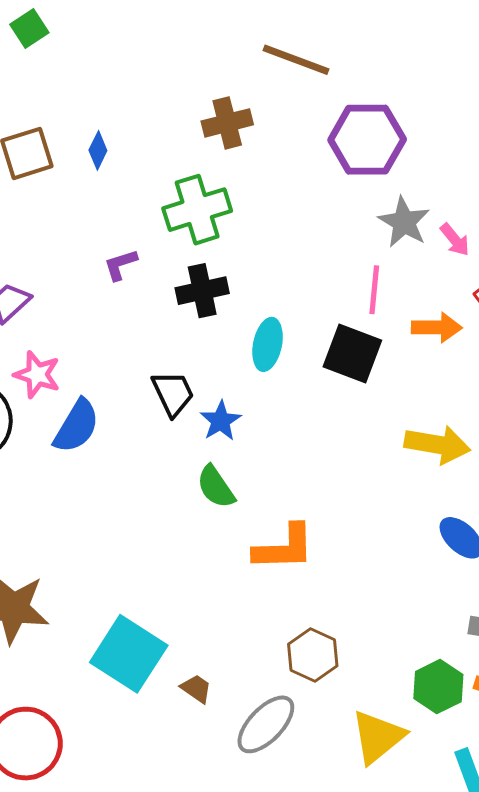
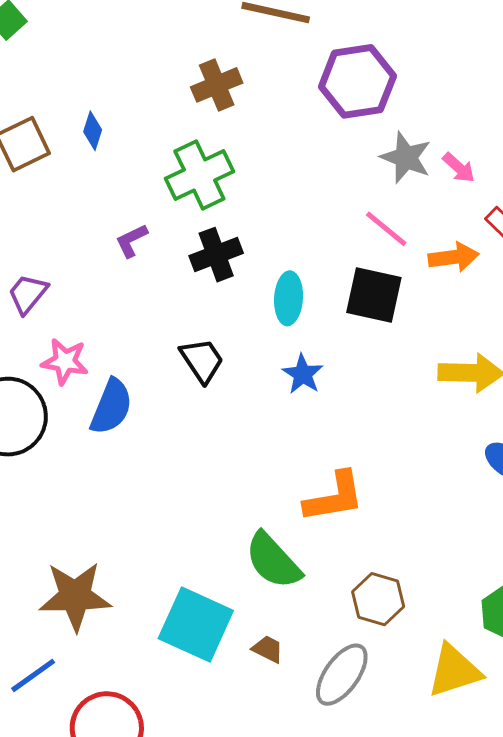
pink line: (374, 290) -> (386, 229), turned -48
blue star: (221, 421) -> (303, 374), moved
green semicircle: (216, 487) -> (273, 561), moved, size x1.4
yellow triangle: (378, 737) -> (454, 671), turned 30

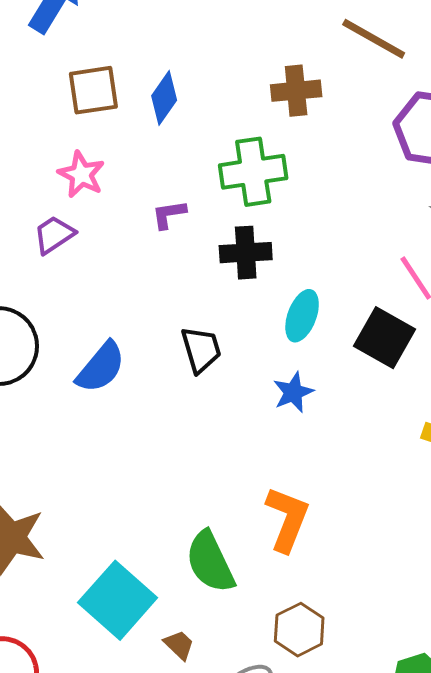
blue diamond: (93, 131) -> (164, 98), size x1.4
pink star: (65, 361) -> (81, 174), moved
orange L-shape: (334, 497) -> (287, 519), turned -76

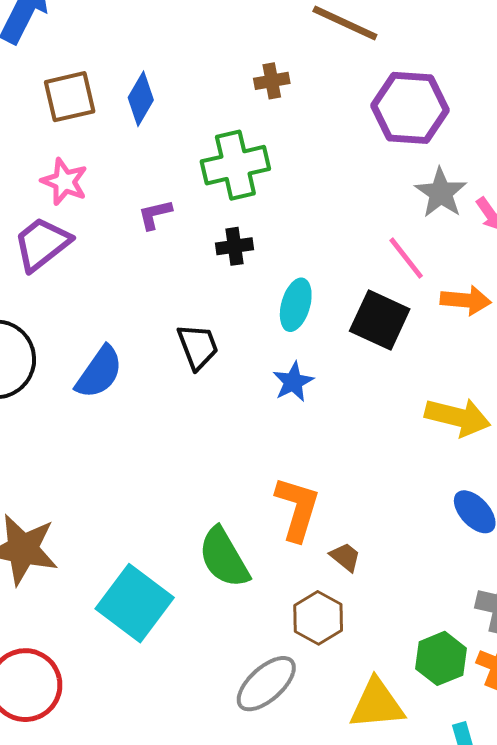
brown cross: (296, 91) -> (272, 81), size x0.7
purple trapezoid: (54, 235) -> (42, 244), size x1.4
black cross: (246, 253) -> (234, 246), size x0.7
brown trapezoid: (179, 645) -> (345, 557), moved

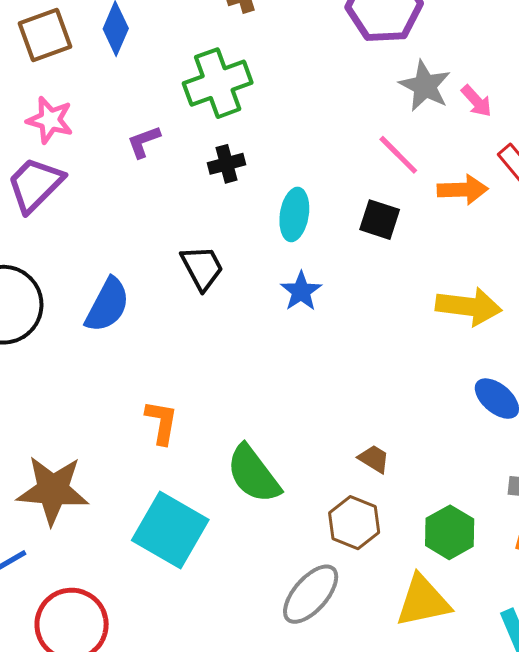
black square: (380, 320) -> (380, 220), size x0.7
orange L-shape: (297, 509) -> (162, 422), moved, size x0.7
green hexagon: (441, 658) -> (450, 532), moved

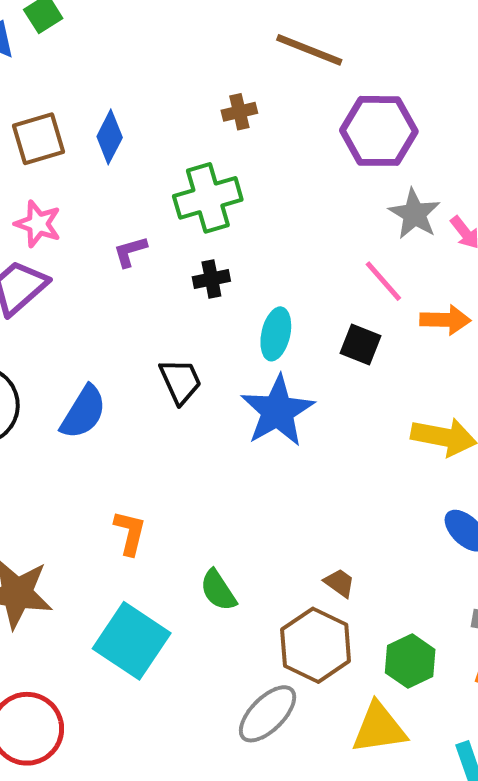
blue star: (301, 291) -> (278, 411), size x1.8
green semicircle: (253, 474) -> (218, 590), size x0.7
brown hexagon: (354, 523) -> (316, 645), size x1.4

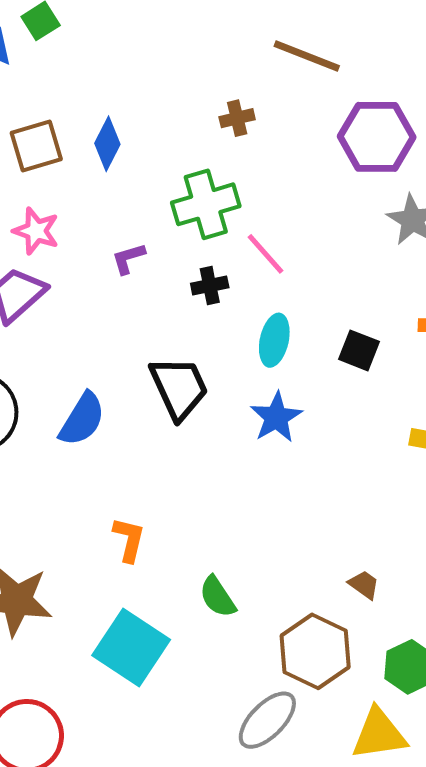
pink line: (383, 281) -> (266, 254), moved
black trapezoid: (180, 381) -> (179, 388), size x1.4
blue star: (278, 411) -> (276, 417), size x0.7
brown trapezoid: (339, 583) -> (364, 585), moved

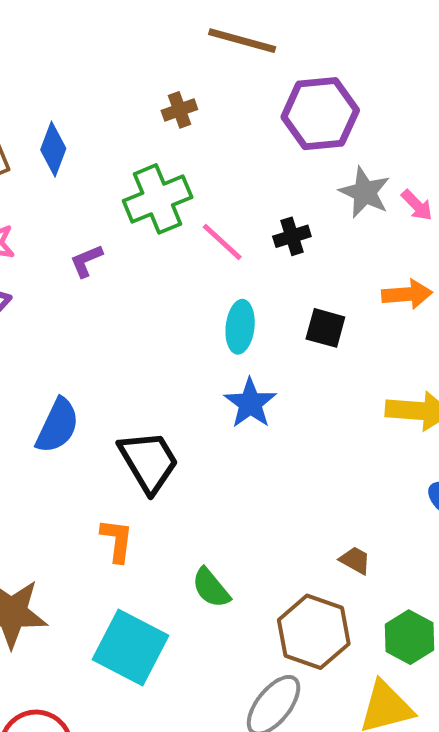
black cross: (210, 285) -> (292, 236), moved
black trapezoid: (179, 388) -> (149, 462), moved

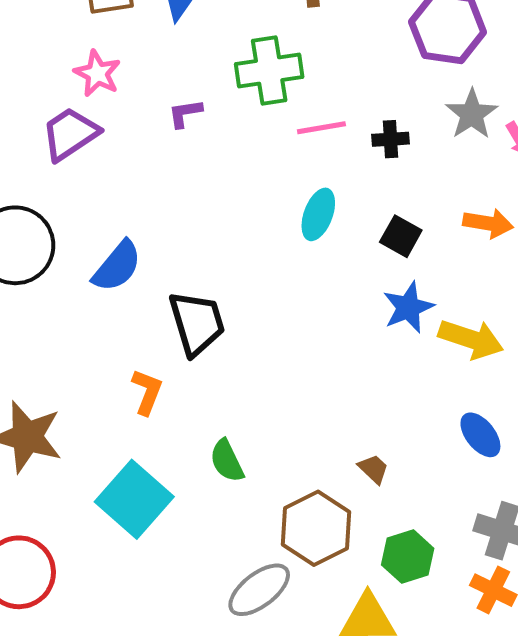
pink line: (222, 242) -> (321, 128), turned -66
blue star: (250, 403) -> (408, 307), moved

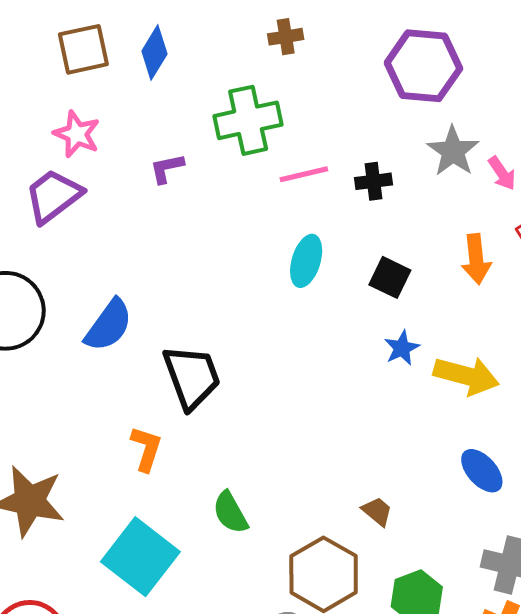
orange arrow: (488, 223) -> (476, 259), turned 78
blue star: (408, 307) -> (402, 348), size x0.7

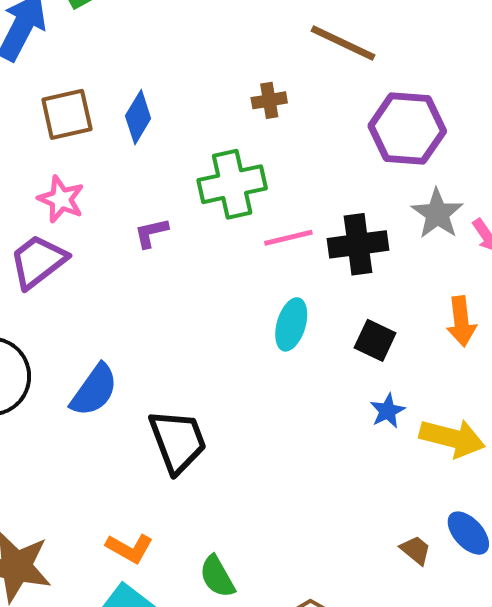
black cross: (374, 181) -> (358, 244), size x1.6
orange L-shape: (146, 449) -> (129, 548), moved, turned 102
brown trapezoid: (377, 511) -> (416, 550), moved

